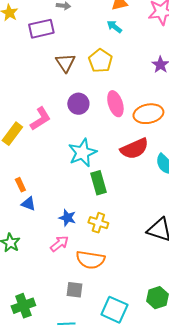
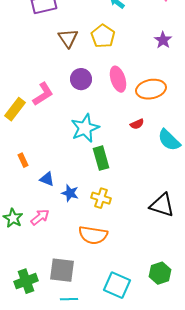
red semicircle: (134, 149) -> (137, 124), size x0.5
blue triangle: (28, 204) -> (47, 179), moved
pink arrow: (59, 244) -> (40, 217), moved
gray square: (74, 290) -> (62, 270), moved, size x1.5

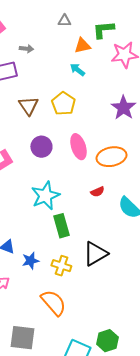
purple star: (163, 40) -> (123, 108), size x1.4
blue star: (70, 193) -> (30, 261), turned -30
black triangle: (162, 205) -> (95, 254), moved, turned -48
orange semicircle: (93, 235) -> (53, 303), turned -140
green hexagon: (160, 273) -> (107, 341), moved

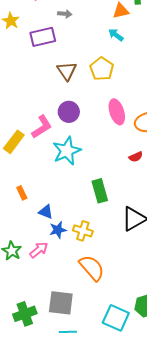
purple circle: (41, 147) -> (69, 112), moved
cyan star: (45, 196) -> (67, 151), moved
blue star: (30, 261) -> (58, 230), moved
yellow cross: (61, 266) -> (83, 231), moved

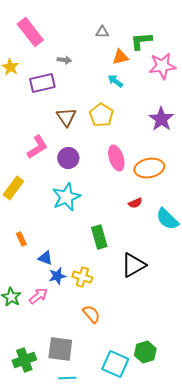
pink L-shape: (42, 127) -> (37, 147), moved
orange semicircle: (92, 268) -> (91, 314), size x0.7

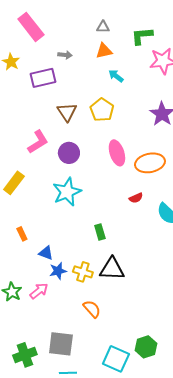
orange triangle: (120, 57) -> (104, 51), moved
green rectangle: (99, 237) -> (100, 232), size x0.7
black triangle: (133, 265) -> (112, 269), moved, turned 32

